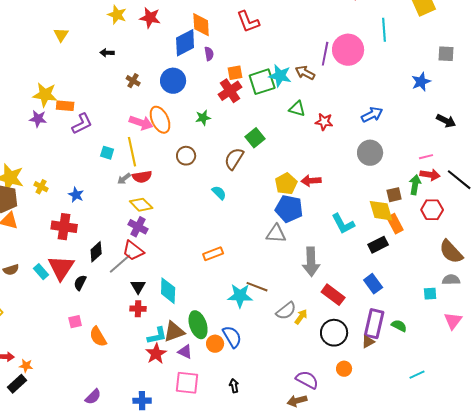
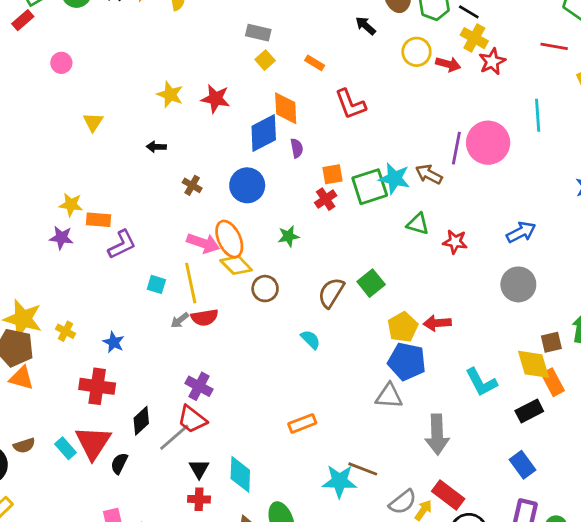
red cross: (230, 91) -> (326, 199), size x0.7
yellow star: (45, 95) -> (71, 205), size x0.7
green square: (255, 138) -> (371, 283), moved
yellow diamond: (141, 205) -> (236, 265), moved
red rectangle: (333, 295) -> (448, 495), moved

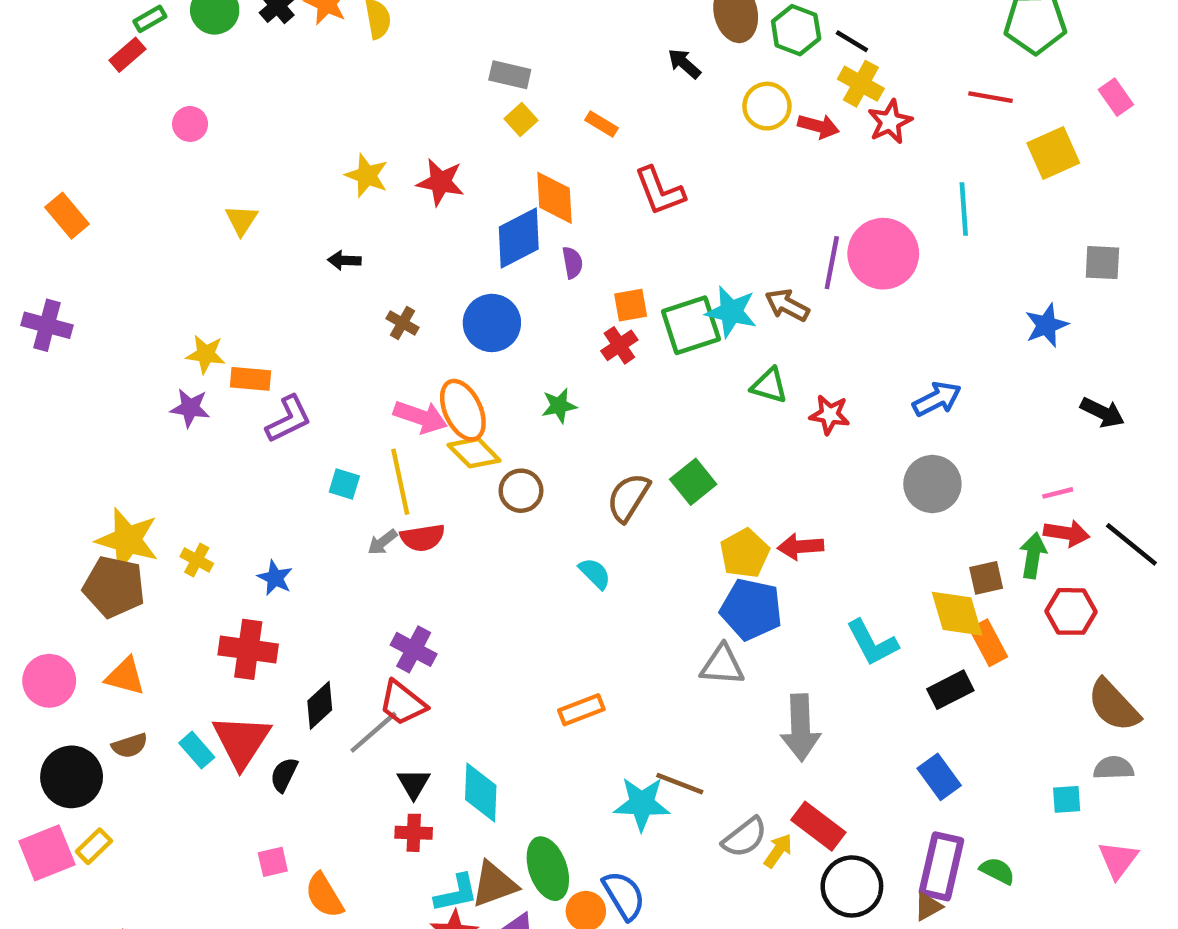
orange triangle: (21, 378) -> (125, 676), moved

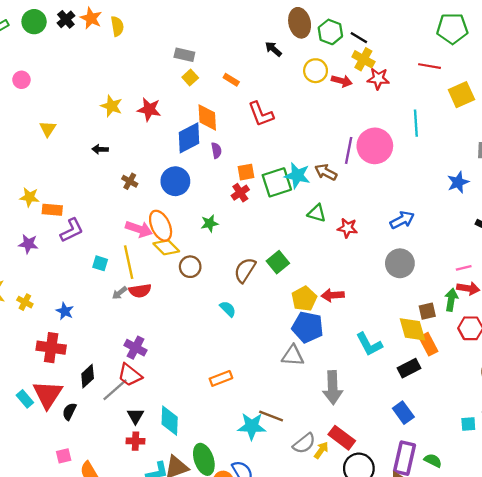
red star: (890, 122) -> (378, 79), turned 30
purple star: (190, 408) -> (28, 244), moved

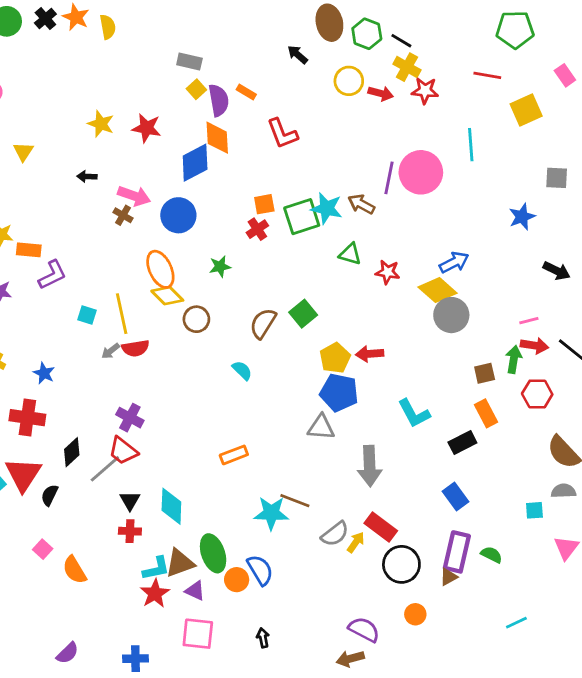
purple semicircle: (216, 150) -> (219, 100), moved, size x1.6
pink arrow: (139, 229) -> (134, 196), moved
yellow diamond: (412, 329) -> (437, 290), moved, turned -32
pink square: (64, 456) -> (43, 549), turned -35

